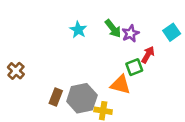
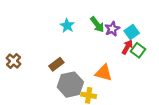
cyan square: (172, 32) -> (132, 32), moved
green square: (134, 67) -> (138, 50), moved, turned -32
brown rectangle: (56, 97) -> (56, 64), moved, turned 32

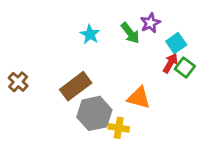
purple star: (112, 29) -> (150, 23), moved
brown rectangle: (56, 64) -> (76, 86), size x1.5

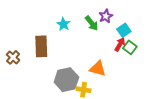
brown rectangle: (76, 86) -> (41, 46), moved, turned -55

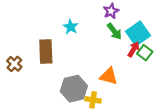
purple star: (106, 16) -> (111, 11), moved
green arrow: (92, 23) -> (114, 31), moved
cyan square: (124, 30) -> (138, 34), size x1.5

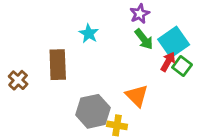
orange triangle: (109, 76) -> (137, 96), turned 30

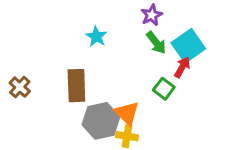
brown rectangle: (58, 65) -> (76, 86), moved
green square: (182, 66) -> (164, 89), moved
orange triangle: (137, 96) -> (127, 113), moved

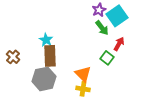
cyan star: (96, 37) -> (46, 40), moved
cyan square: (188, 46) -> (117, 16), moved
gray hexagon: (101, 121) -> (44, 79), moved

